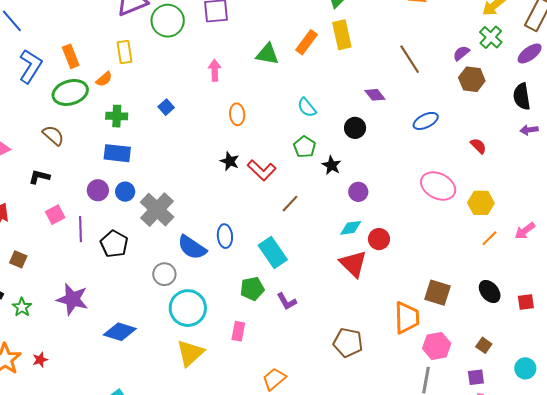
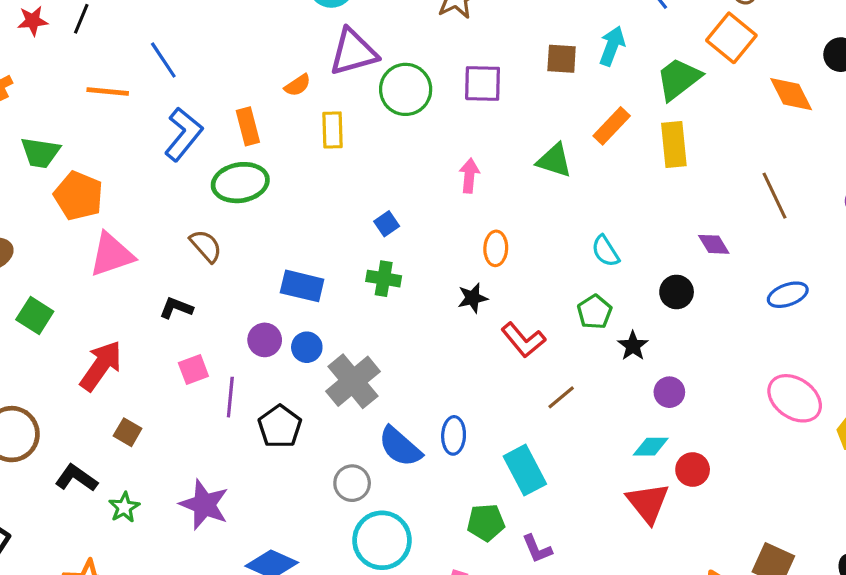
orange rectangle: (306, 42) -> (612, 126), moved
orange semicircle: (104, 79) -> (298, 85), moved
green cross: (117, 116) -> (384, 279), moved
black star: (230, 161) -> (473, 298), moved, turned 30

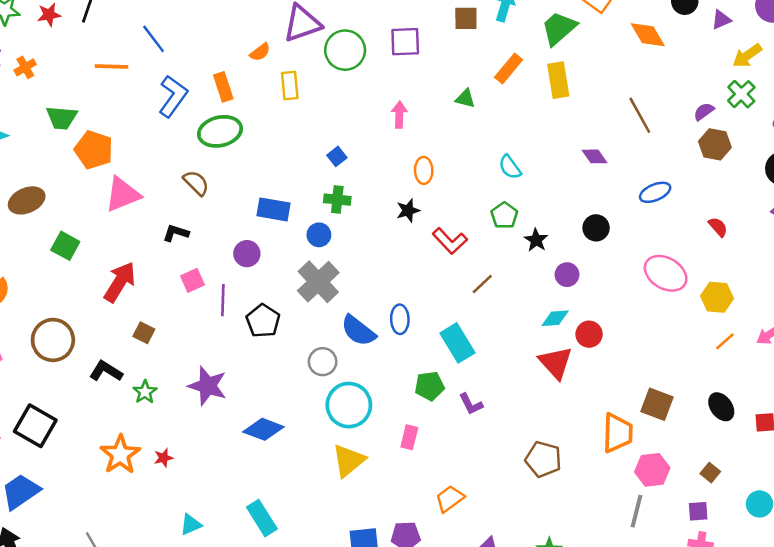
green triangle: (554, 160) -> (465, 99), size x0.7
black circle: (677, 292) -> (596, 228), moved
blue circle: (307, 347) -> (319, 235), moved

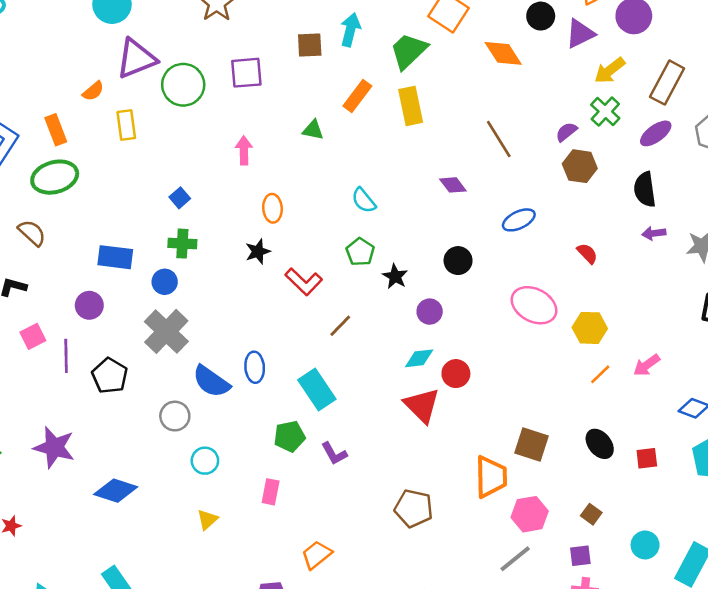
purple triangle: (721, 20) -> (580, 34), size x1.4
cyan circle: (349, 405) -> (205, 461), size x0.6
yellow triangle: (349, 461) -> (207, 520), size x0.6
gray line: (637, 511) -> (515, 559), turned 40

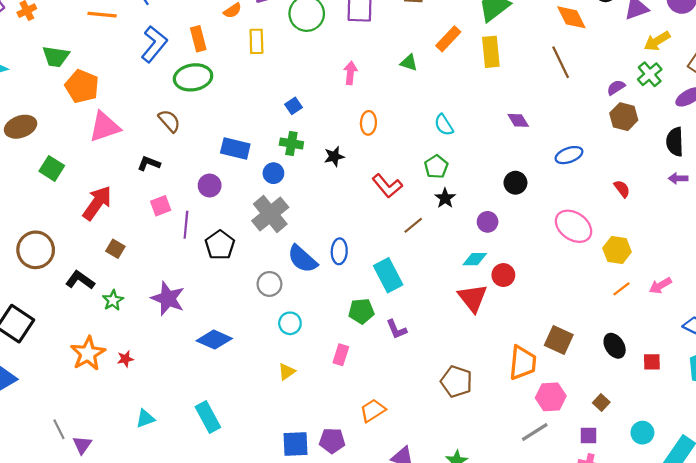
brown line: (499, 139) -> (561, 62), moved
black star: (258, 251) -> (334, 156), moved
black star: (395, 276) -> (445, 198), moved

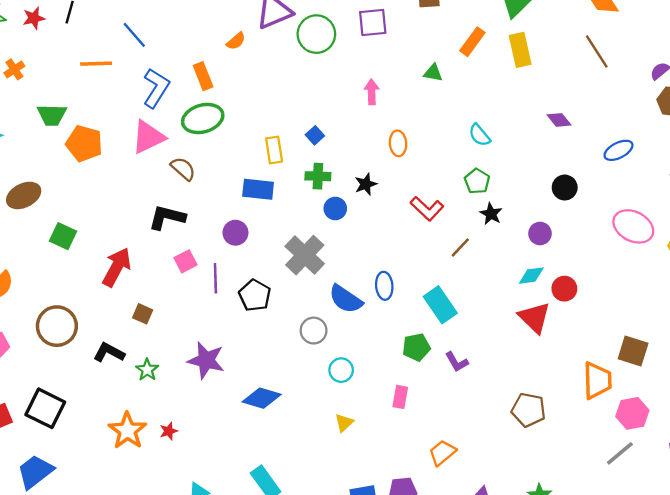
yellow rectangle: (256, 41) -> (274, 150), moved
pink triangle: (105, 127) -> (148, 137), moved
black L-shape: (149, 163) -> (167, 217), size x1.5
blue circle: (273, 173) -> (335, 208), moved

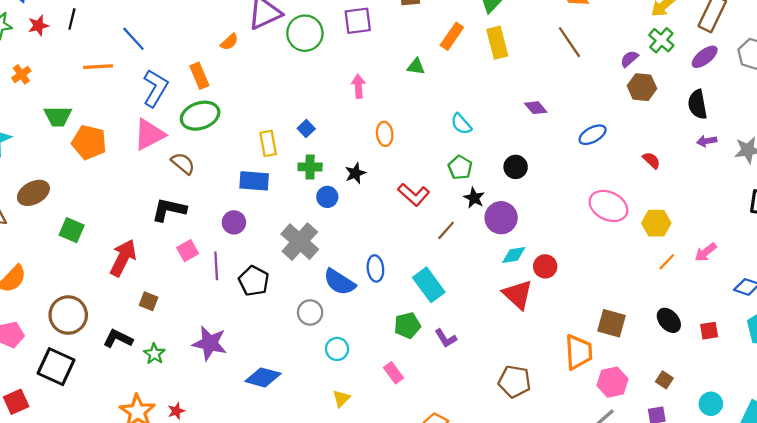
black circle: (565, 188) -> (516, 167), moved
purple circle: (540, 234) -> (501, 218), moved, size x1.5
pink rectangle: (400, 397) -> (393, 373), turned -45
black square: (45, 408) -> (56, 367), moved

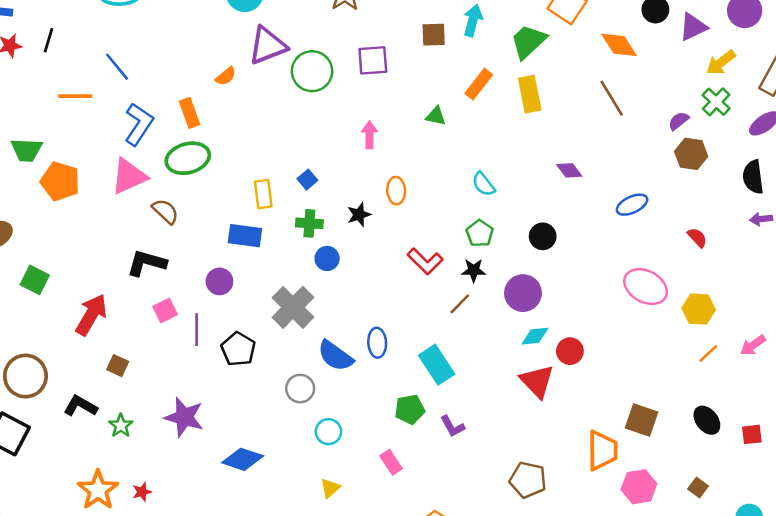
black star: (355, 173) -> (359, 215), moved
black star: (474, 198) -> (474, 270), moved, turned -30

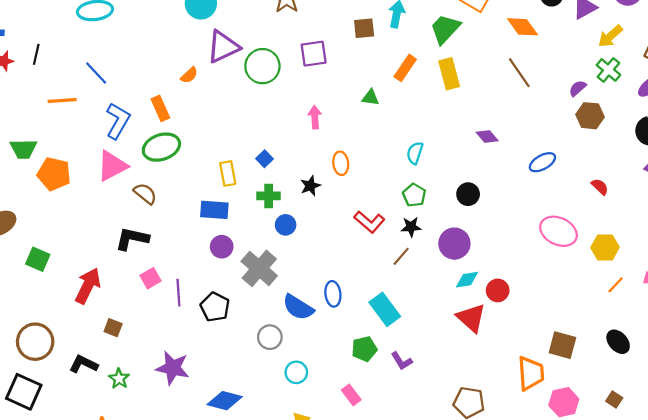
cyan semicircle: (484, 184) -> (415, 153), turned 60
purple circle: (219, 281) -> (222, 247), moved

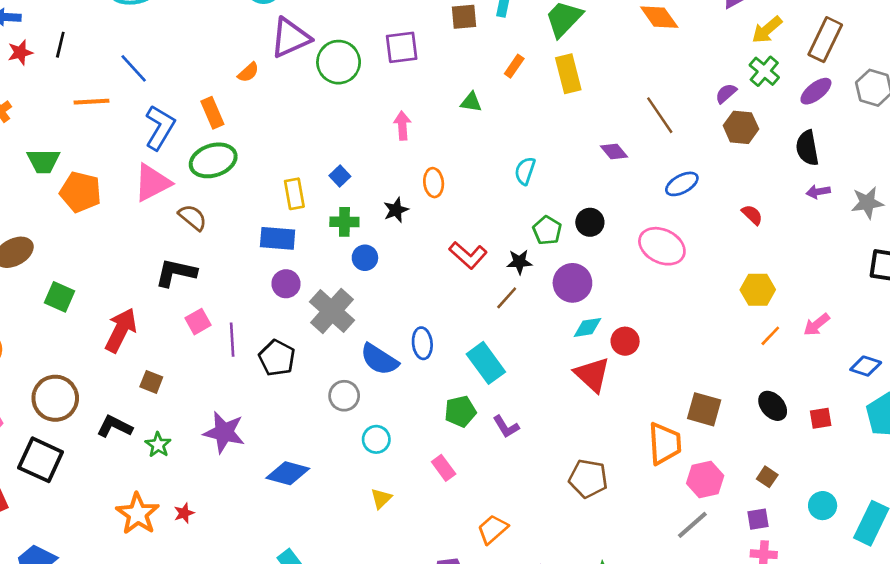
orange rectangle: (405, 68) -> (514, 66), size x0.7
brown line: (519, 73) -> (660, 115), moved
green pentagon: (414, 195) -> (547, 230), moved
pink ellipse: (559, 231) -> (662, 246), moved

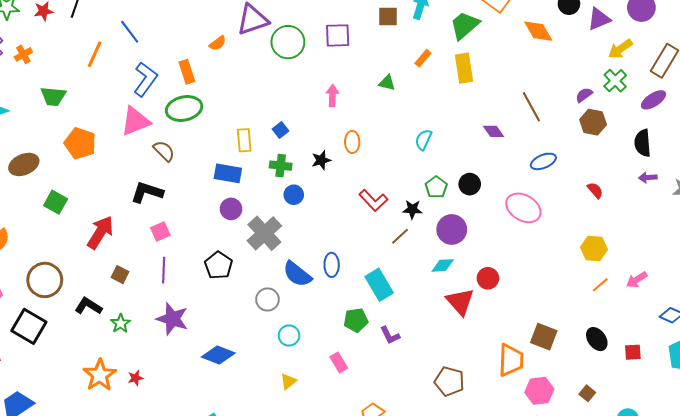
orange line: (92, 102) -> (95, 54), turned -68
orange pentagon: (81, 192) -> (80, 143), moved
cyan diamond: (587, 327) -> (443, 265), moved
purple line: (232, 340) -> (164, 270), moved

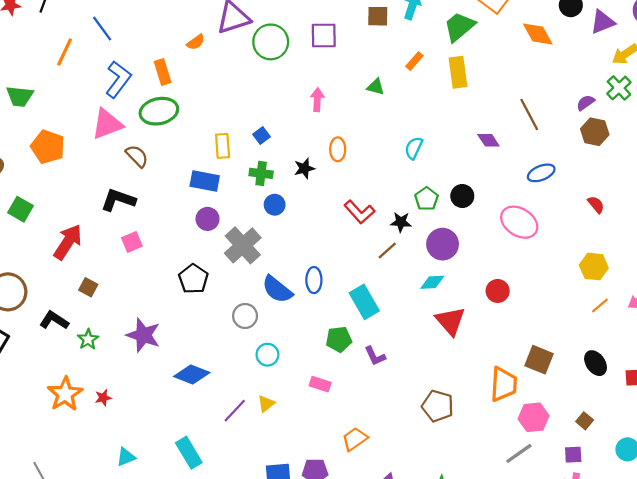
purple line: (164, 270) -> (235, 411), moved, turned 40
red circle: (488, 278) -> (498, 291), moved
pink rectangle: (339, 362) -> (320, 384), turned -42

